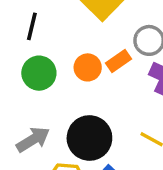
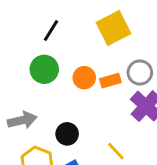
black circle: (89, 138) -> (67, 134), size x0.6

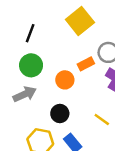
orange circle: (84, 78) -> (65, 80), moved
gray arrow: (22, 120) -> (25, 94), moved

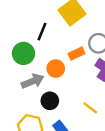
black line: (30, 33) -> (42, 32), moved
gray arrow: (25, 94) -> (33, 81), moved

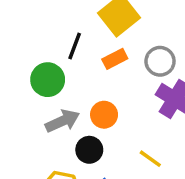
orange rectangle: (77, 54) -> (115, 59), moved
orange circle: (56, 69) -> (104, 115), moved

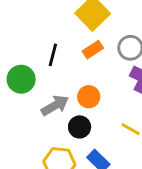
black line: (75, 46) -> (53, 55), moved
green circle: (48, 80) -> (21, 79), moved

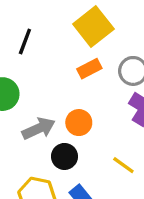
black line: (53, 55) -> (25, 41), moved

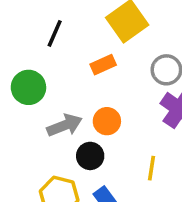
orange rectangle: (89, 69) -> (103, 65), moved
yellow line: (123, 165) -> (152, 168), turned 60

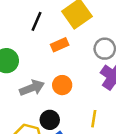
black line: (55, 33) -> (36, 21), moved
black circle: (90, 156) -> (50, 120), moved

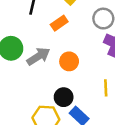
gray arrow: (32, 88) -> (38, 56), moved

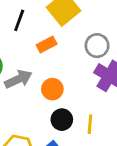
black circle: (64, 97) -> (62, 120), moved

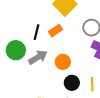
black line: (19, 20) -> (37, 32), moved

